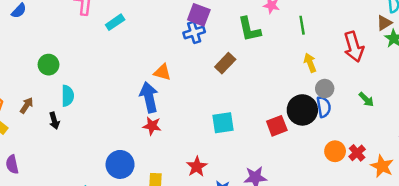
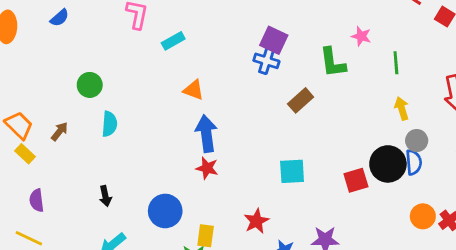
blue cross: (194, 32) -> (266, 61), turned 30
orange triangle: (162, 72) -> (194, 90), moved
black arrow: (54, 121) -> (105, 196), moved

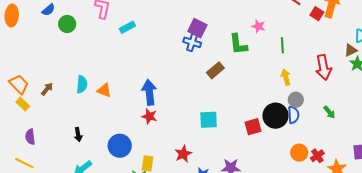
green circle: (90, 85) -> (67, 24), moved
orange triangle: (194, 90) -> (104, 90), moved

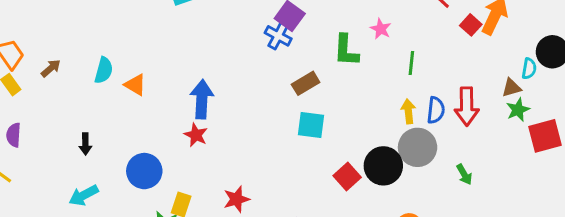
gray circle: (296, 100) -> (418, 147), size x1.6
blue semicircle: (293, 115) -> (436, 110), moved
cyan square: (209, 120) -> (311, 125), moved
red square: (253, 127) -> (347, 177), turned -36

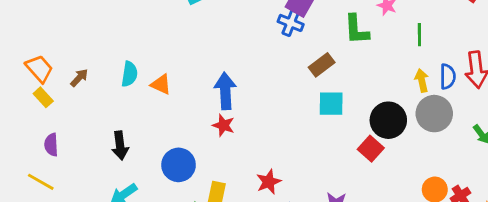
black arrow: (85, 144) -> (120, 146), size x1.4
black circle: (383, 166) -> (388, 120), moved

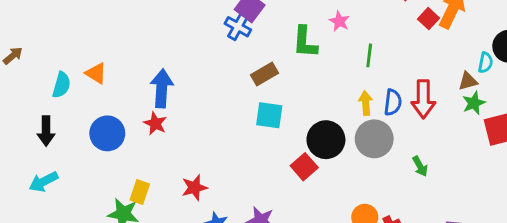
cyan semicircle: (129, 74) -> (61, 85), moved
blue circle: (179, 165) -> (107, 133), moved

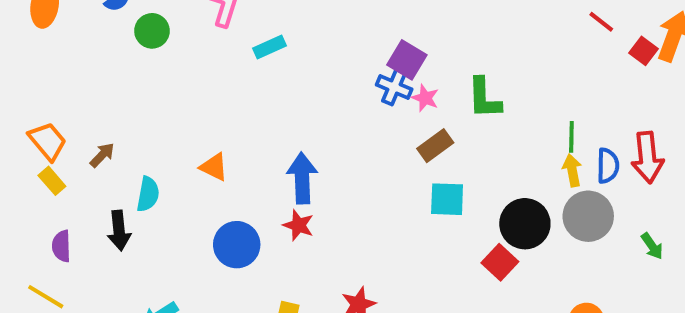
pink star: (339, 21) -> (425, 98), moved
green line: (369, 55) -> (571, 137), moved
cyan semicircle: (61, 85) -> (148, 194), moved
black arrow: (46, 131) -> (119, 230), moved

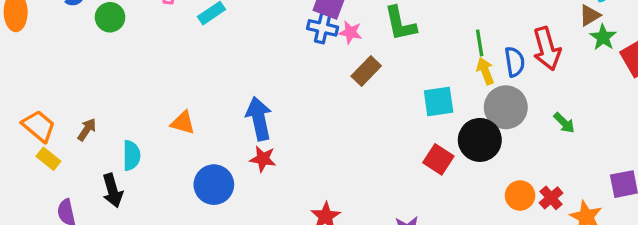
cyan square: (447, 199) -> (439, 102), moved
black circle: (525, 224) -> (480, 140), moved

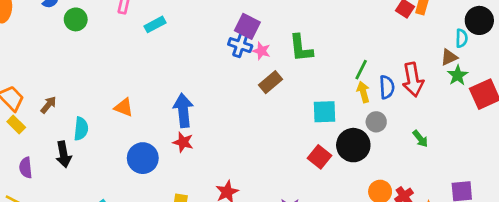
green line: (480, 43) -> (361, 70), turned 30
gray circle: (506, 107) -> (376, 122), size x0.6

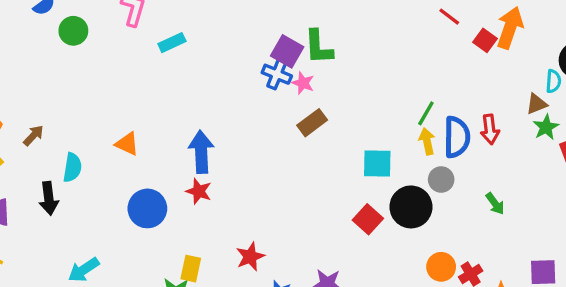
green L-shape: (301, 48) -> (318, 47), moved
red arrow: (413, 80) -> (490, 129), size x0.7
blue semicircle: (387, 87) -> (457, 137), size x1.4

